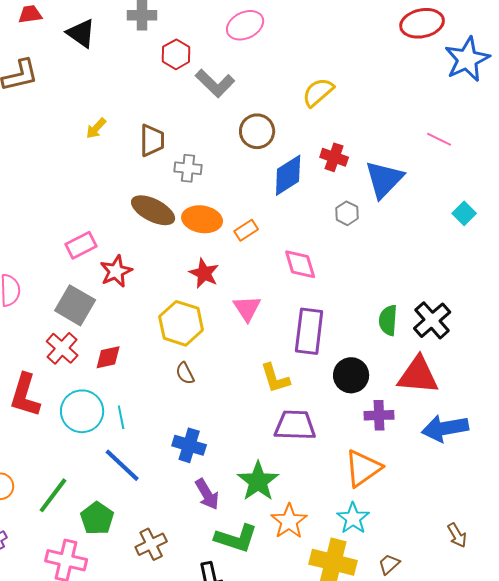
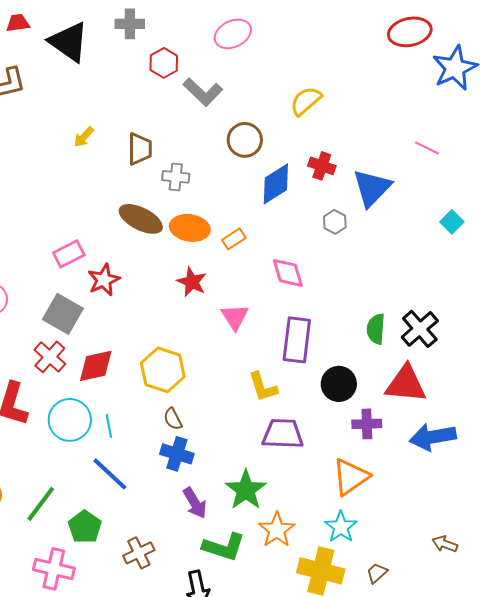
black triangle: (81, 33) -> (69, 42), size x1.4
yellow hexagon: (181, 323) -> (163, 370), moved
red diamond: (108, 357) -> (96, 366), size x1.4
brown semicircle: (185, 373) -> (173, 419), moved
brown arrow: (457, 535) -> (445, 544), turned 140

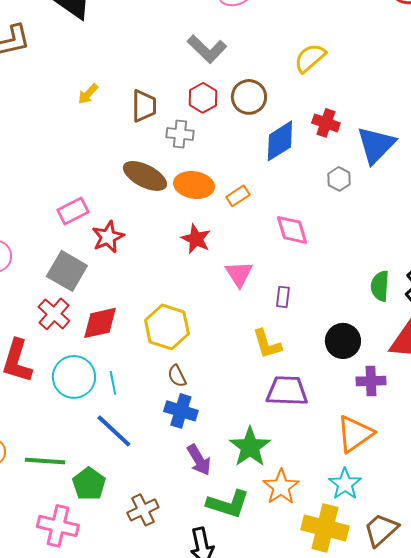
red hexagon: (164, 63) -> (203, 98), moved
purple rectangle: (297, 340) -> (283, 297), moved, size x0.5
green line: (41, 504) -> (45, 461), turned 57
brown trapezoid: (377, 573) -> (381, 530), size x1.6

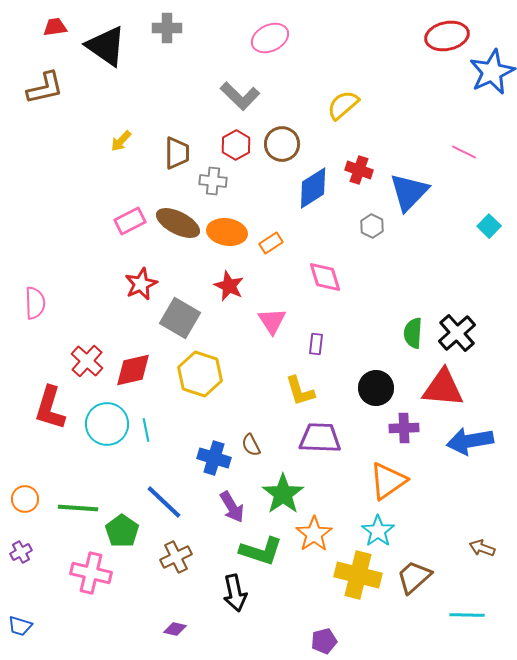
pink rectangle: (73, 211) -> (130, 221), moved
gray square: (67, 271) -> (180, 318), moved
brown semicircle: (177, 376) -> (251, 445), moved
blue line: (114, 431) -> (164, 502), moved

